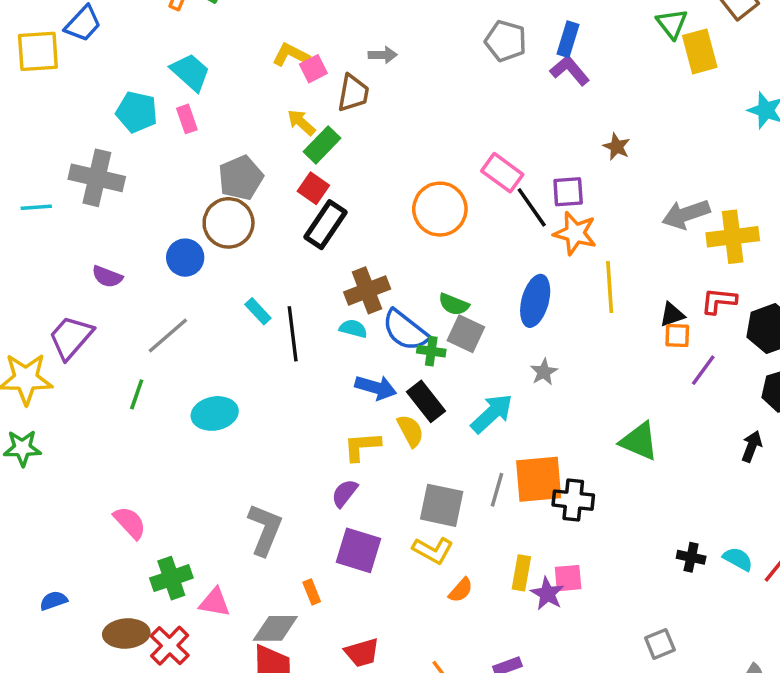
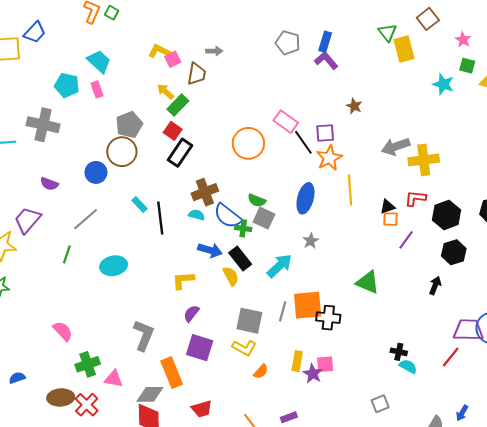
orange star: (575, 233) -> (329, 158), turned 30
yellow L-shape: (362, 446) -> (183, 280), moved
cyan semicircle: (738, 559) -> (408, 366), moved
orange rectangle: (312, 592) -> (172, 373), size x2.0

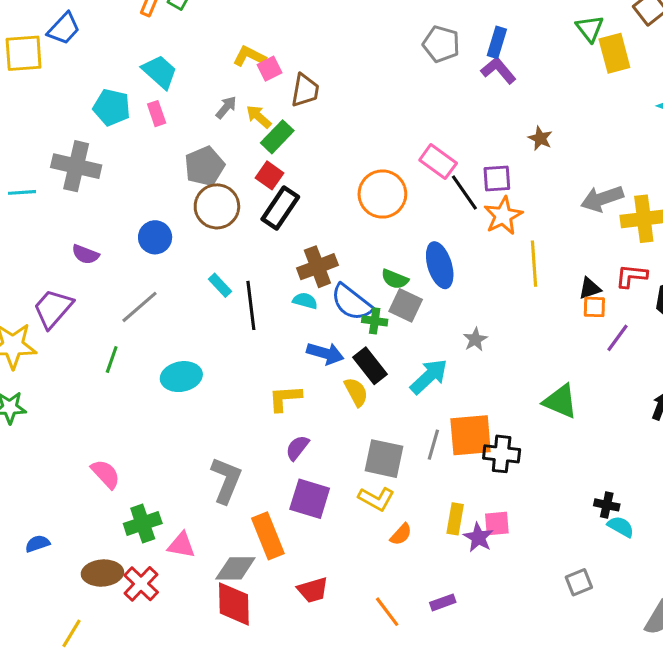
gray arrow: (214, 51) -> (226, 107), moved, turned -49
brown circle: (122, 152) -> (217, 206), moved
blue ellipse: (305, 198) -> (440, 265), moved, turned -32

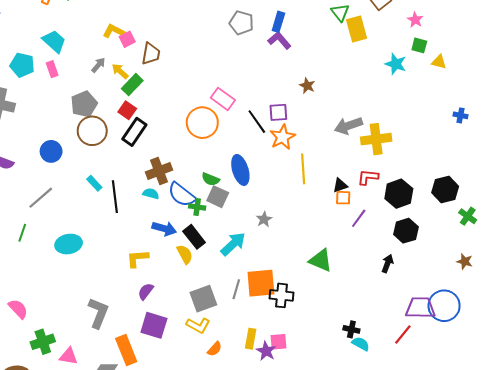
pink rectangle: (438, 162) -> (223, 99), moved
gray square: (384, 459) -> (203, 299), turned -32

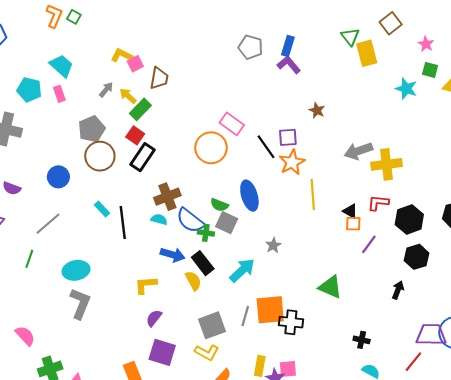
black triangle: (340, 185) -> (350, 211), turned 49
gray L-shape: (98, 313) -> (80, 304), moved
black cross: (351, 329) -> (362, 340), moved

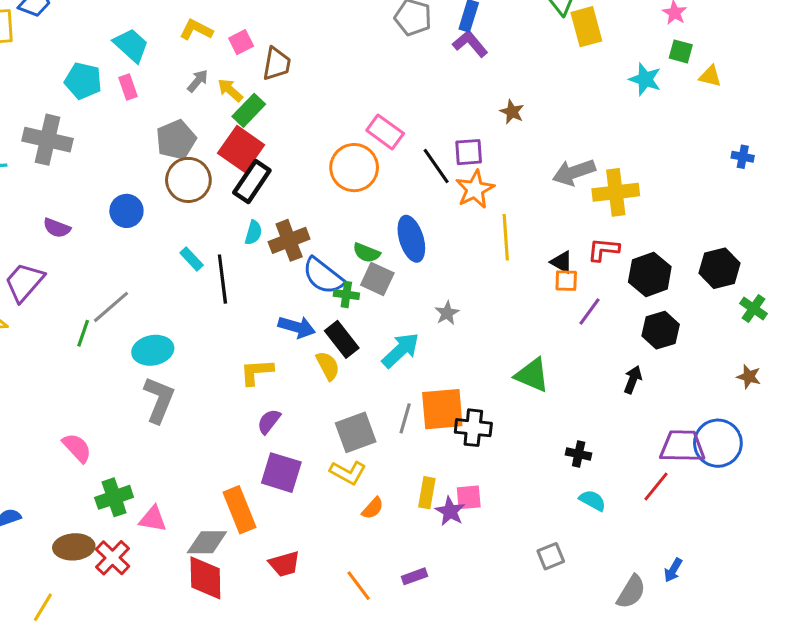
yellow L-shape: (122, 55) -> (196, 30), moved
red square: (135, 135) -> (241, 149), size x1.6
cyan semicircle: (159, 219) -> (253, 233), moved, turned 91
gray line: (48, 224) -> (111, 307), moved

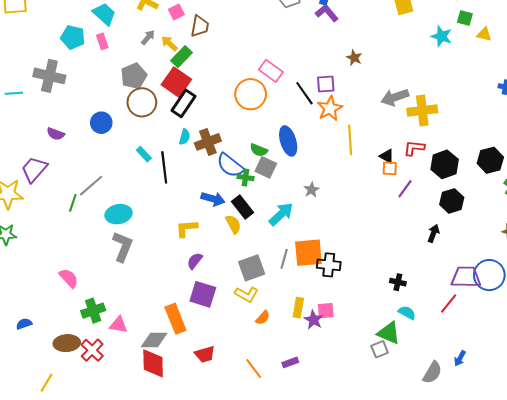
green triangle: (532, 375) -> (389, 333), moved

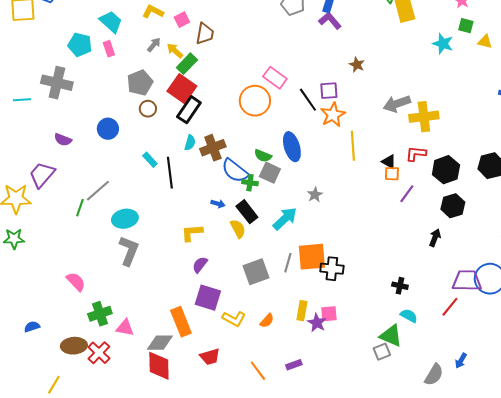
brown circle: (142, 102) -> (148, 109), size x0.6
blue arrow: (213, 199) -> (218, 204), size x0.6
yellow L-shape: (247, 294) -> (234, 319), moved

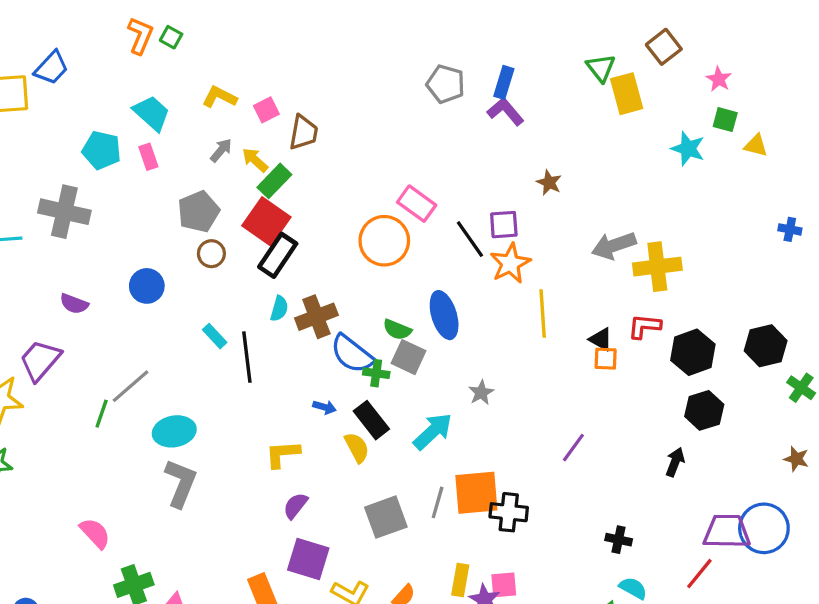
purple line: (407, 194) -> (573, 448), moved

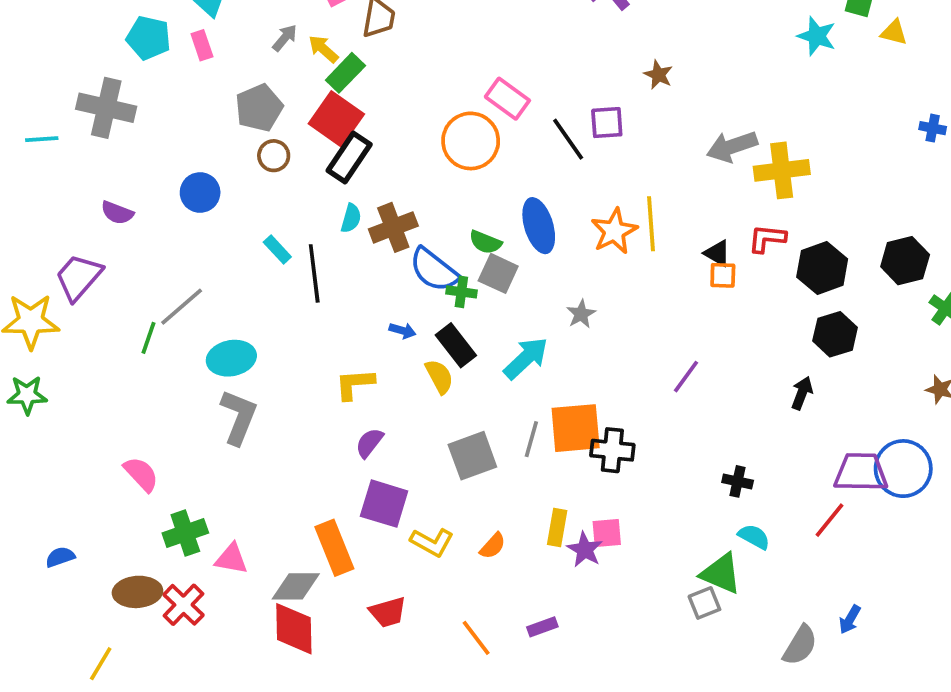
orange star: (510, 263) -> (614, 231), moved

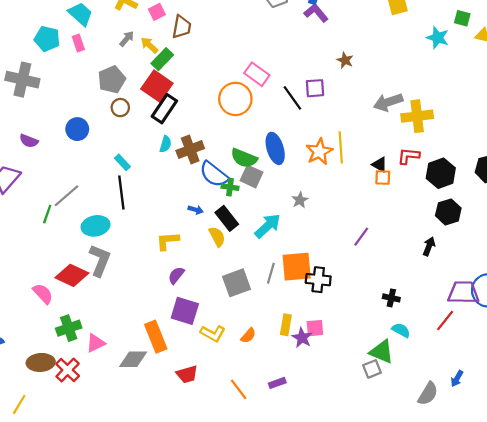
green semicircle: (485, 242) -> (244, 158), size x1.4
black line: (314, 273) -> (121, 193), moved
pink triangle: (231, 559) -> (96, 343), turned -36
red diamond: (294, 629) -> (72, 275), moved, turned -64

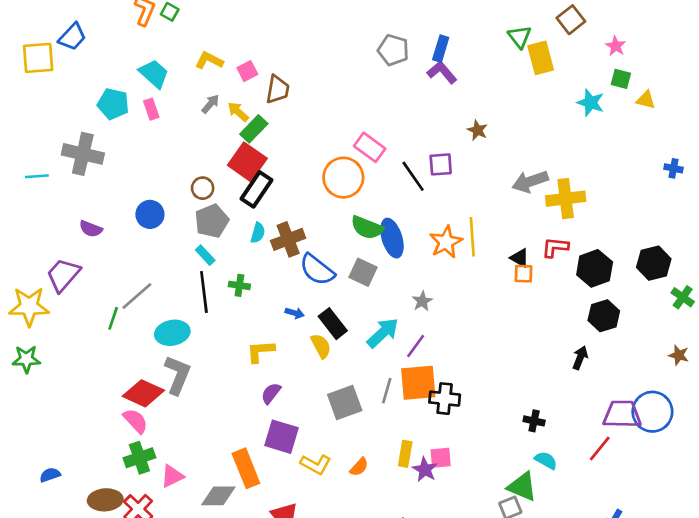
gray pentagon: (112, 80) -> (212, 221), moved
green semicircle: (244, 158) -> (367, 228), moved
green cross: (230, 187) -> (239, 285), moved
purple line: (361, 237) -> (416, 346), moved
pink semicircle: (43, 294) -> (135, 421), moved

